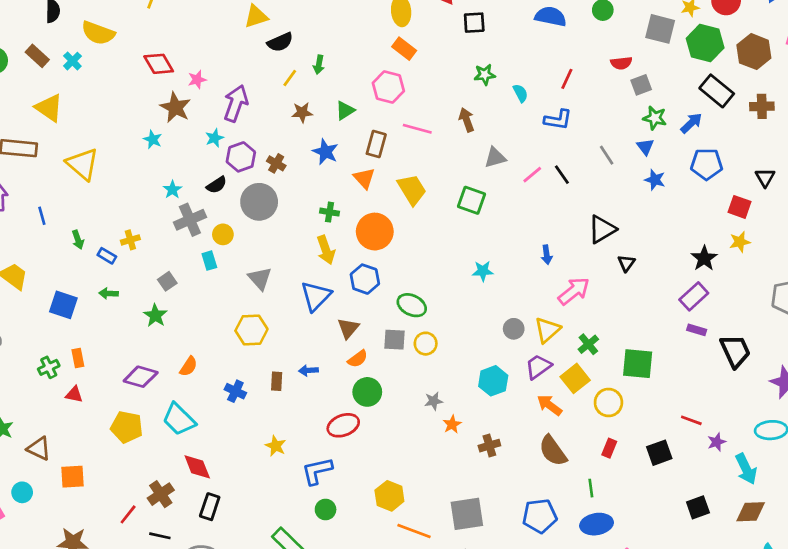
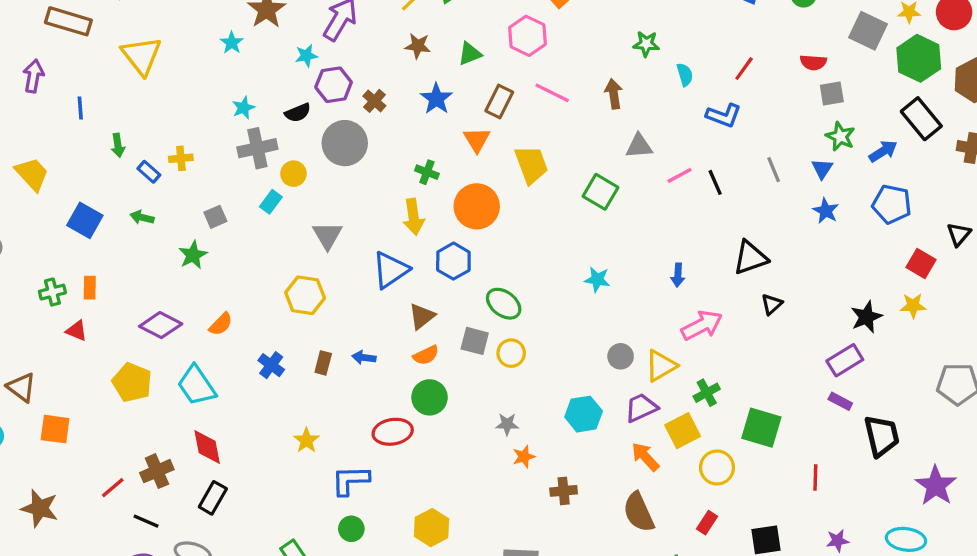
cyan rectangle: (209, 261) -> (271, 202), turned 42
red line: (691, 420) -> (815, 477), moved, turned 60

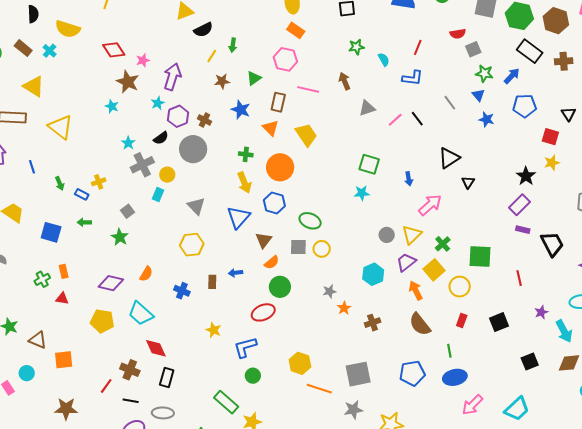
green square: (600, 192) -> (369, 164), moved
orange arrow: (645, 457) -> (416, 291), turned 30
brown cross: (157, 471) -> (130, 370), turned -30

